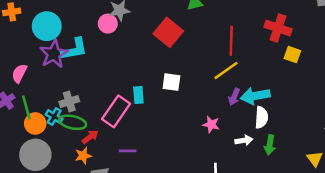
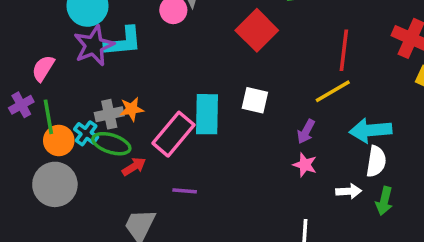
cyan rectangle: (138, 95) -> (207, 114), size x1.6
purple arrow: (234, 97) -> (306, 132), moved
orange star: (83, 156) -> (132, 109), moved

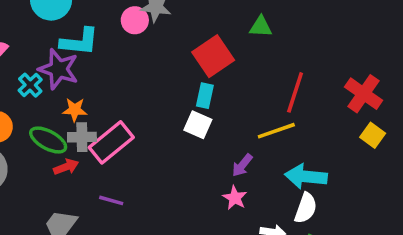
purple star: (94, 45) -> (58, 69), moved, turned 30
gray cross: (109, 114) -> (82, 137), moved
cyan rectangle: (207, 114) -> (205, 96), moved, size x0.6
cyan cross: (86, 133) -> (30, 85), moved

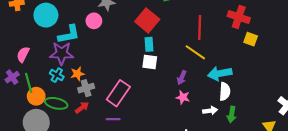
pink circle: (135, 20) -> (94, 21), moved
cyan cross: (30, 85) -> (57, 75), moved
yellow line: (276, 131) -> (195, 52), turned 70
green ellipse: (48, 140) -> (56, 103), moved
pink rectangle: (111, 142) -> (118, 93), moved

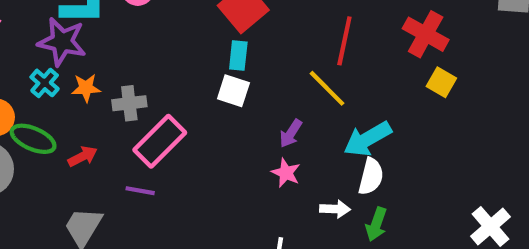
cyan arrow: (220, 73) -> (368, 139), turned -30
gray cross: (86, 88) -> (129, 103), moved

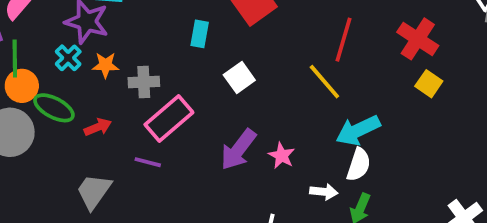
cyan rectangle: (238, 55) -> (200, 34), moved
white square: (233, 91) -> (239, 78), turned 32
purple arrow: (291, 133) -> (238, 150), moved, size x1.6

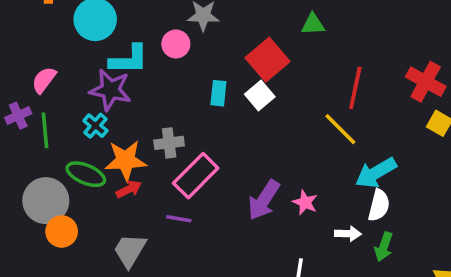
orange star: (105, 65) -> (126, 160), moved, size x1.6
white square: (239, 78) -> (260, 96), moved
orange circle: (22, 86) -> (62, 231), moved

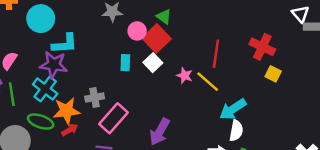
green triangle: (313, 24) -> (164, 17), moved, turned 42
pink circle: (176, 44) -> (137, 31), moved
cyan cross: (95, 126) -> (45, 89), size x1.5
pink star: (305, 202) -> (185, 75), moved

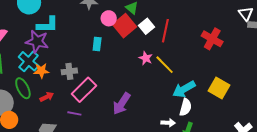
red line: (216, 54) -> (165, 31), moved
white square: (153, 63) -> (146, 26), moved
yellow square: (273, 74) -> (219, 88), moved, size x1.5
orange star: (66, 111) -> (41, 71), moved, size x0.7
green ellipse: (41, 122) -> (23, 88), turned 40

